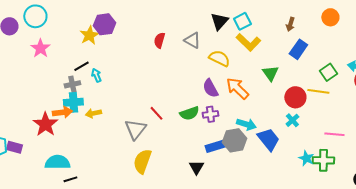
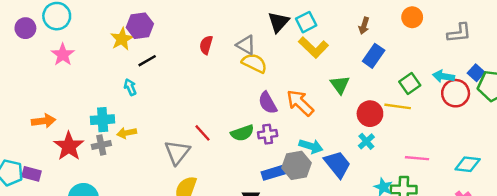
yellow semicircle: (219, 58) -> (254, 63), moved
black line: (81, 66) -> (147, 61), moved
gray cross: (72, 84) -> (101, 145), moved
orange arrow: (62, 112) -> (43, 121), moved

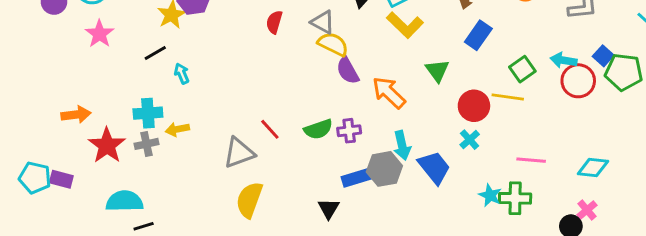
black line: (147, 61) -> (155, 53), moved
purple semicircle: (268, 103) -> (348, 71), moved
cyan arrow: (311, 146) -> (402, 145), turned 60
gray triangle: (177, 152) -> (239, 153), turned 32

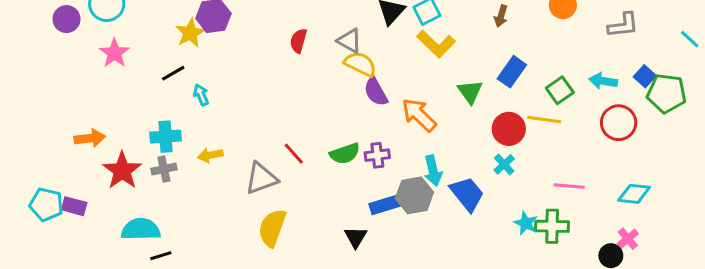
blue rectangle: (478, 35) -> (512, 72), moved
red circle: (578, 81) -> (619, 123), moved
yellow arrow: (177, 129) -> (210, 155), moved

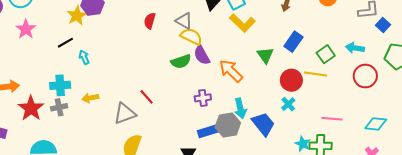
blue square: (645, 76) -> (383, 25), moved
green semicircle: (345, 154) -> (181, 61), moved

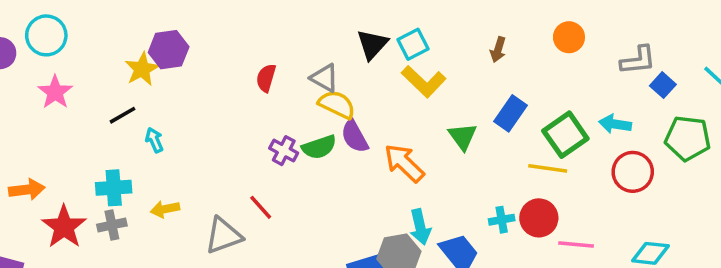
green square: (326, 54) -> (565, 135), size x1.4
red circle: (291, 80) -> (539, 218), moved
purple cross: (203, 98) -> (284, 151), moved, turned 35
cyan cross: (288, 104) -> (502, 220), turned 32

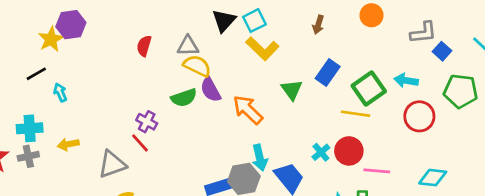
gray triangle: (324, 78) -> (188, 46), turned -30
purple cross: (284, 151) -> (147, 122), moved
cyan cross: (502, 220) -> (321, 152), turned -30

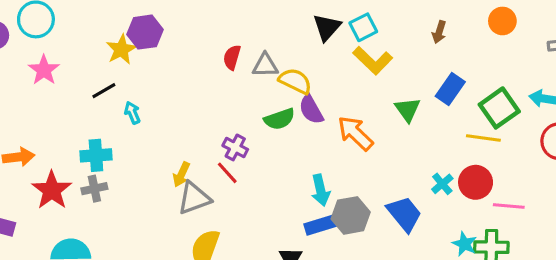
gray triangle: (188, 46) -> (265, 65), moved
yellow arrow: (68, 144) -> (181, 174), moved, turned -54
cyan arrow: (260, 158) -> (321, 190), moved

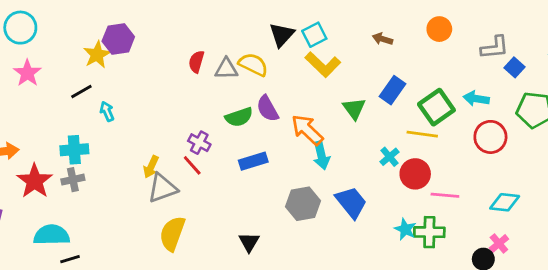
brown arrow: (439, 32) -> (382, 39), turned 90
yellow semicircle: (295, 81) -> (253, 65), moved
cyan cross: (442, 184) -> (390, 157), moved
cyan arrow: (321, 190) -> (321, 155), moved
blue rectangle: (321, 225) -> (253, 161), moved

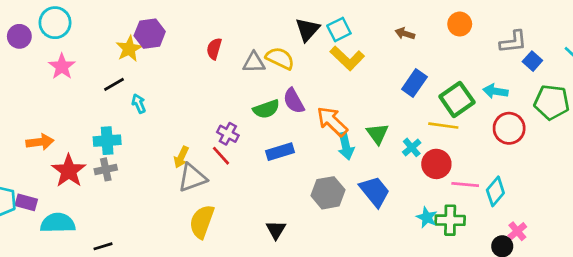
red semicircle: (196, 62) -> (214, 49), moved
green triangle: (354, 109) -> (377, 134), moved
cyan diamond: (505, 202) -> (495, 191), moved, turned -56
cyan semicircle: (52, 235) -> (58, 223), moved

